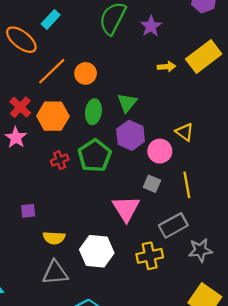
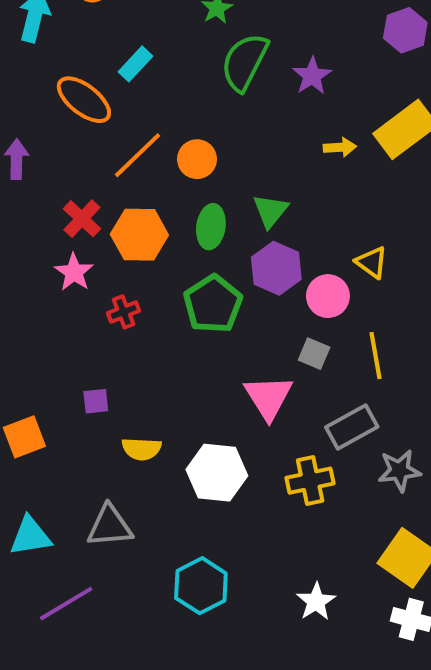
red cross: (60, 160) -> (124, 312), moved
gray triangle: (55, 273) -> (110, 526), moved

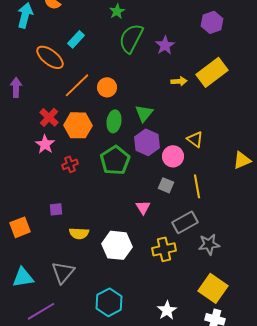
pink triangle: (268, 397) -> (143, 207), size x0.6
gray triangle: (110, 526) -> (63, 272), turned -45

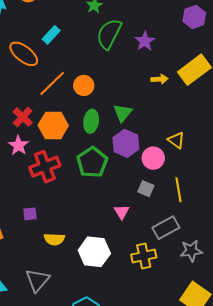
red cross: (70, 164) -> (45, 167), size x1.8

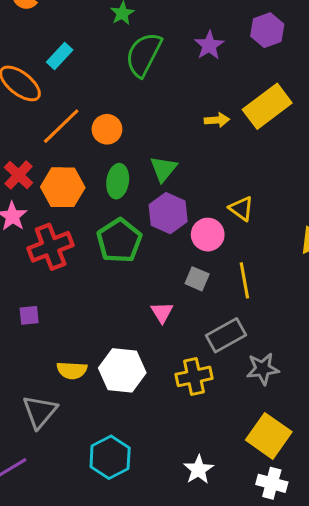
purple star: (145, 41) -> (209, 45), moved
yellow semicircle: (54, 239) -> (72, 370), moved

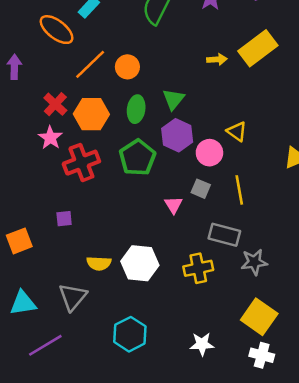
pink triangle: (162, 312) -> (173, 205), moved
gray rectangle: (226, 335) -> (224, 235), turned 44
white star: (199, 470) -> (202, 344), turned 30

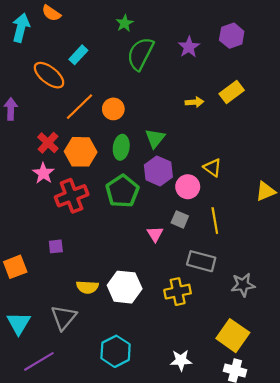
yellow rectangle: (258, 48) -> (232, 92), size x0.7
gray star: (254, 262) -> (243, 285), moved
cyan triangle: (23, 303) -> (19, 323), turned -50

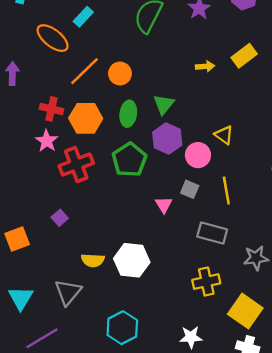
red cross: (48, 143) -> (51, 109), turned -30
purple square: (56, 246) -> (60, 218), turned -35
yellow cross: (178, 292) -> (206, 282), moved

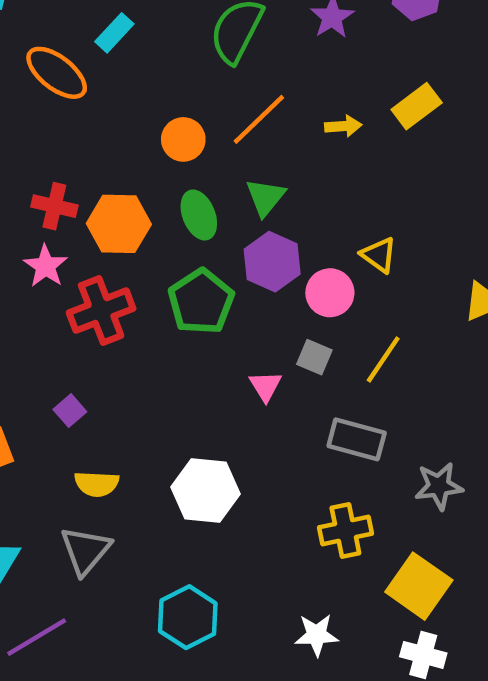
orange line: (85, 71) -> (259, 119), moved
green ellipse: (128, 114) -> (199, 215), turned -30
yellow line: (226, 191) -> (383, 359), turned 44
yellow semicircle: (93, 260) -> (97, 484), moved

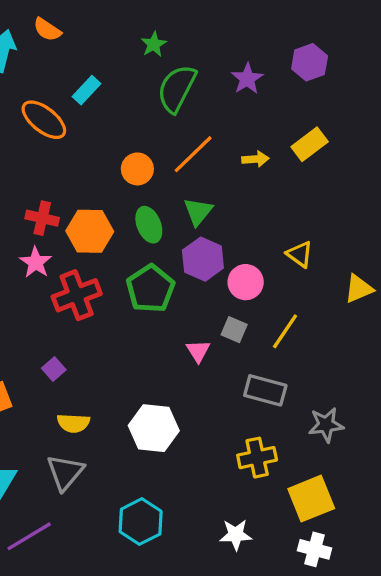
yellow triangle: (379, 255) -> (300, 254), moved
yellow square: (419, 586) -> (311, 499), turned 33

